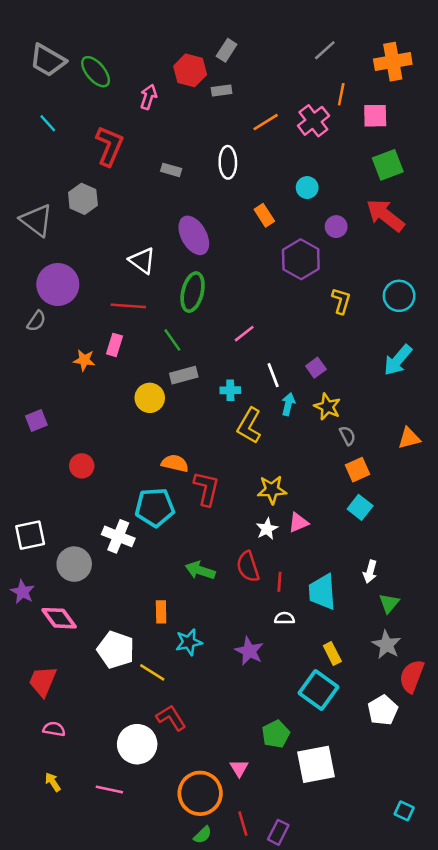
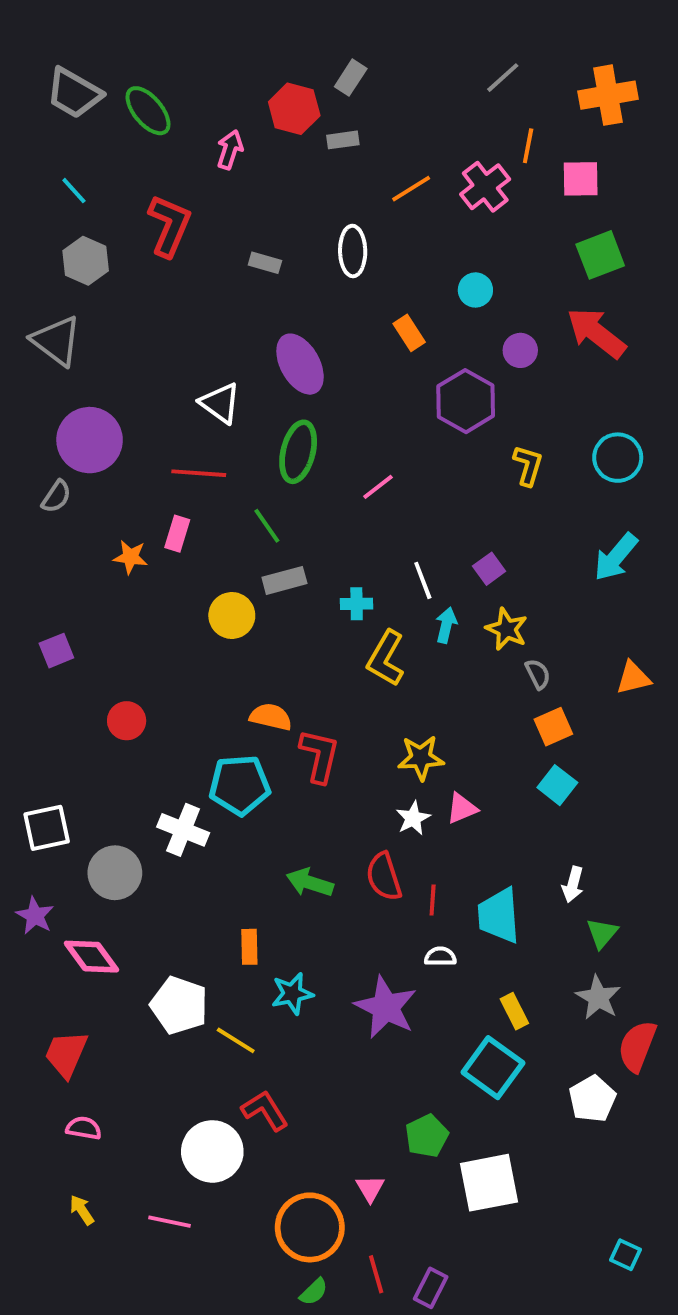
gray hexagon: (83, 199) -> (86, 261), moved
pink line: (244, 334) -> (378, 487), moved
purple star: (249, 651) -> (386, 1007), size x1.4

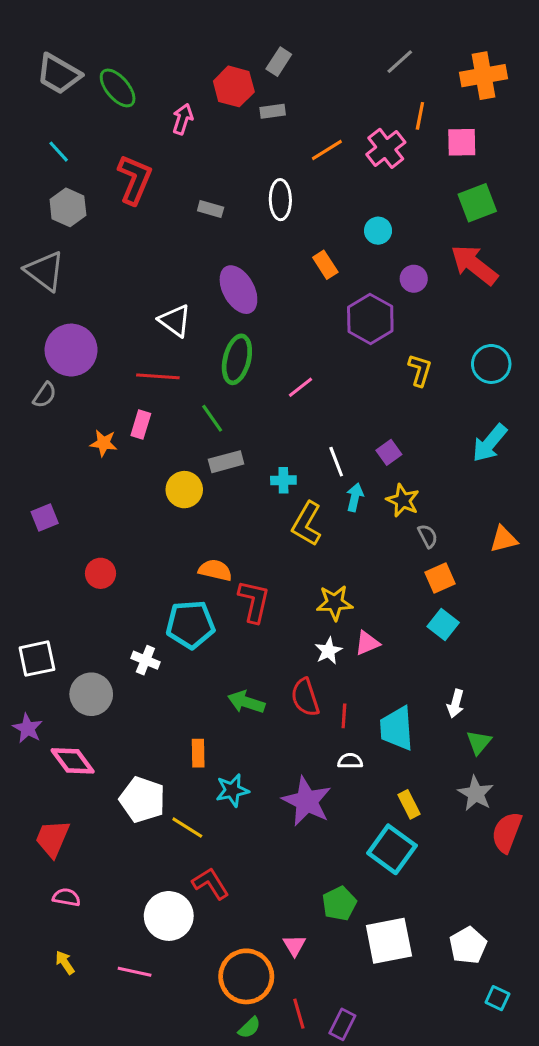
white cross: (183, 830) -> (145, 660), size x0.7
white pentagon: (592, 1099) -> (468, 945), moved

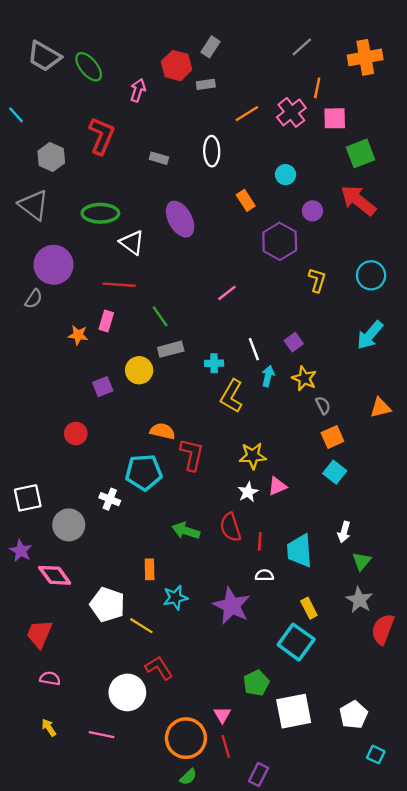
pink square: (462, 142) -> (335, 118), moved
cyan line: (59, 152) -> (16, 115), moved
green ellipse: (237, 359) -> (100, 213), moved, turned 76
purple square: (45, 517) -> (103, 387), moved
red line: (299, 1014) -> (226, 746), moved

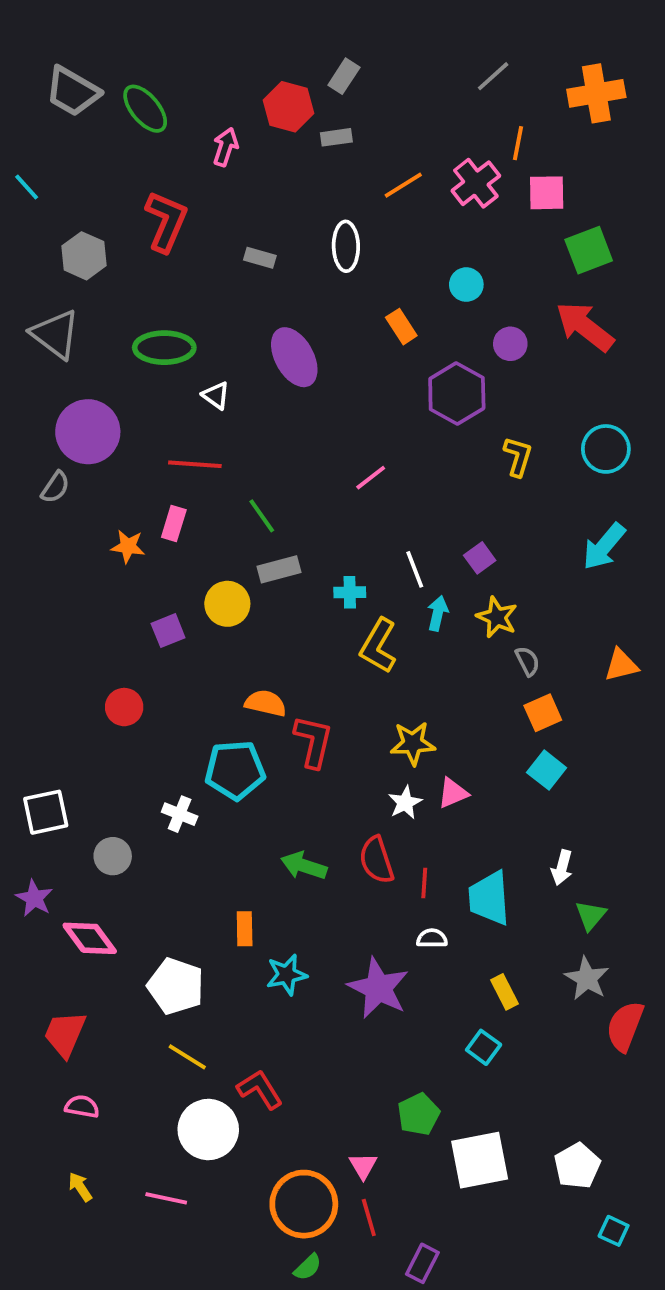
white triangle: (132, 243) -> (216, 395), size x0.7
gray circle: (69, 525) -> (113, 856), size x0.7
yellow line: (141, 626) -> (187, 1057), moved
cyan square: (296, 642) -> (484, 1047), size x0.6

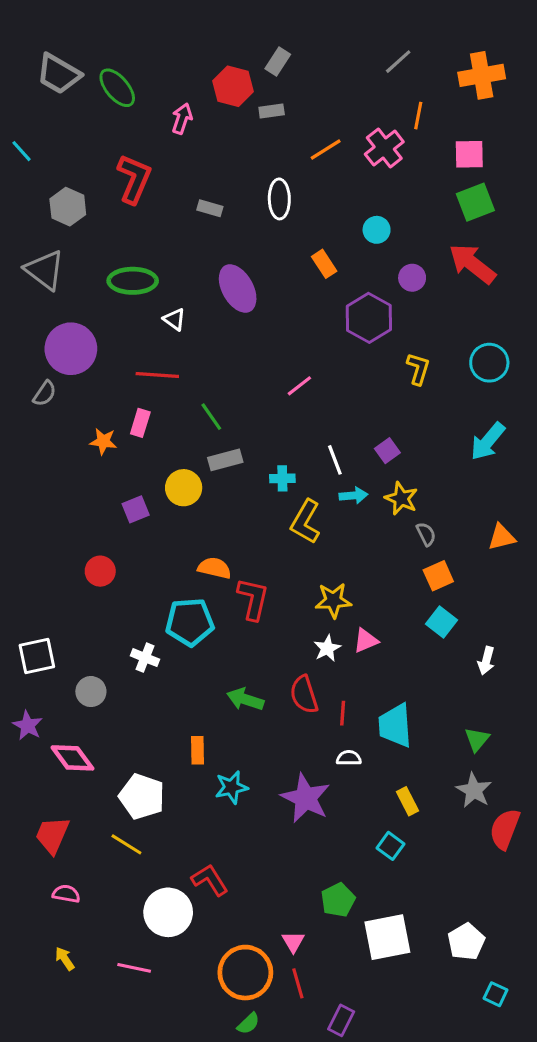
pink square: (547, 193) -> (469, 154), moved
cyan arrow: (438, 613) -> (353, 495), turned 72
white arrow: (562, 868) -> (486, 661), moved
yellow line: (187, 1057) -> (126, 844), moved

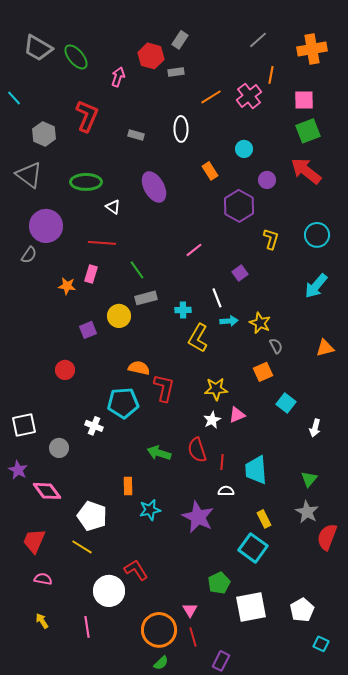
purple square: (387, 451) -> (240, 273), moved
orange square: (438, 576) -> (263, 372), moved
cyan square: (390, 846) -> (253, 548), size x1.6
pink line: (134, 968) -> (87, 627), turned 70

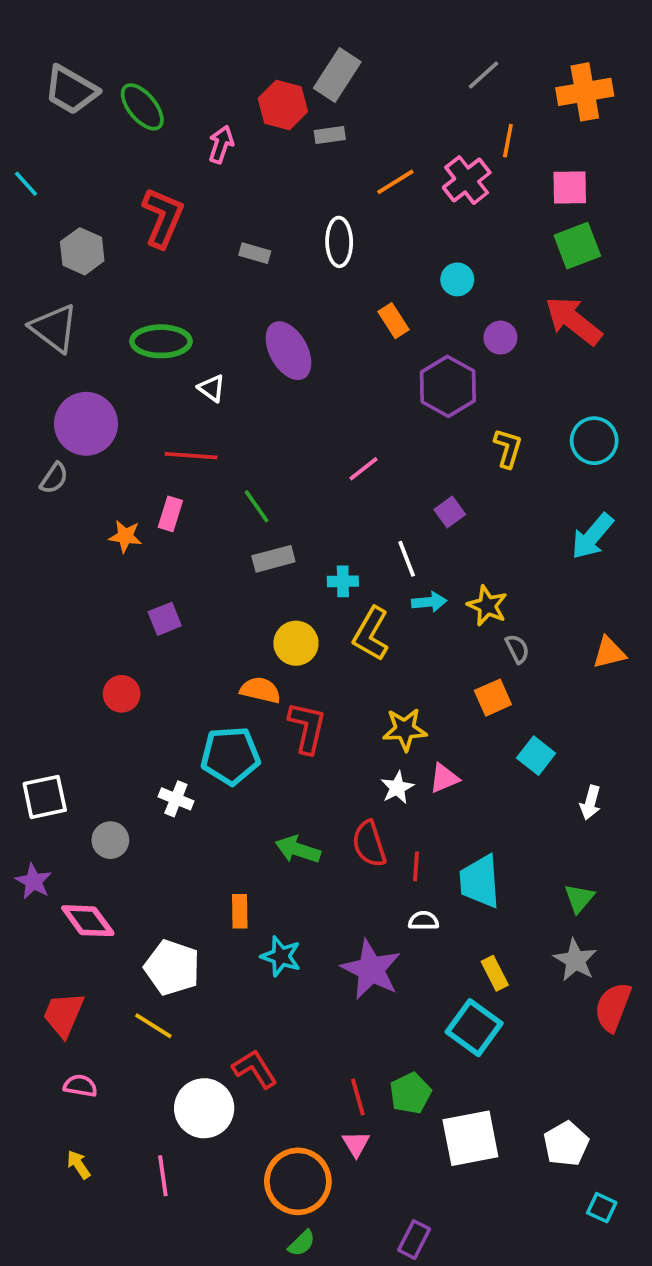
gray rectangle: (180, 40) -> (337, 75), size x1.5
yellow circle: (119, 316) -> (296, 643), moved
cyan star: (150, 510) -> (281, 956), turned 30
red line: (193, 637) -> (358, 1097), moved

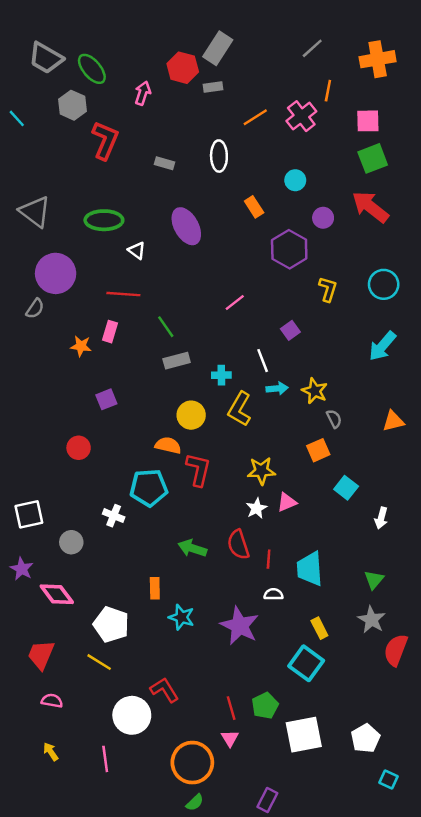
gray hexagon: (82, 251) -> (72, 105), moved

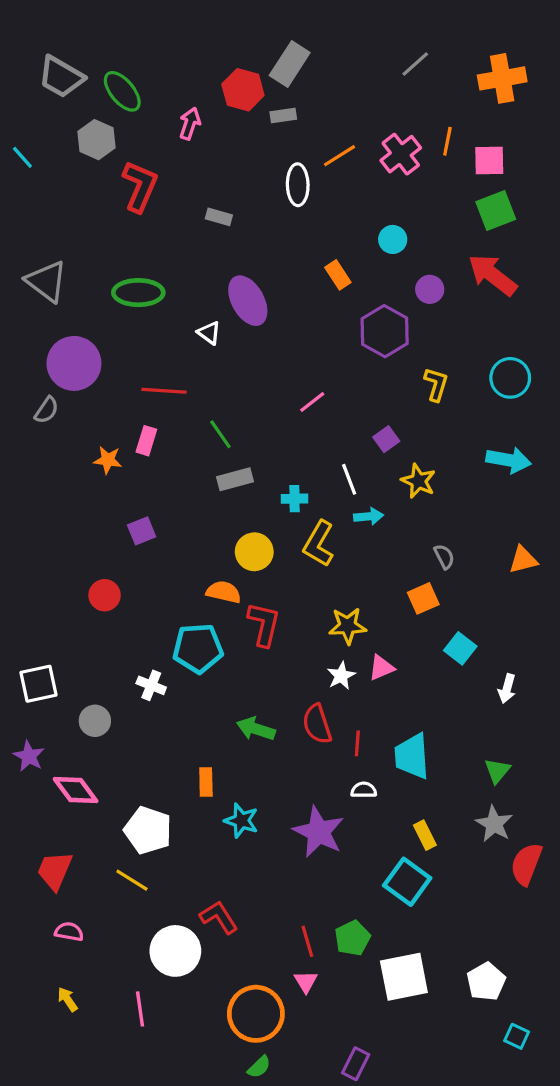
orange line: (328, 91) -> (447, 141), moved
white ellipse: (219, 156) -> (298, 185), moved
white triangle: (137, 250) -> (209, 333), moved
cyan arrow: (382, 346) -> (509, 460), turned -120
yellow star: (315, 391) -> (418, 481), moved

